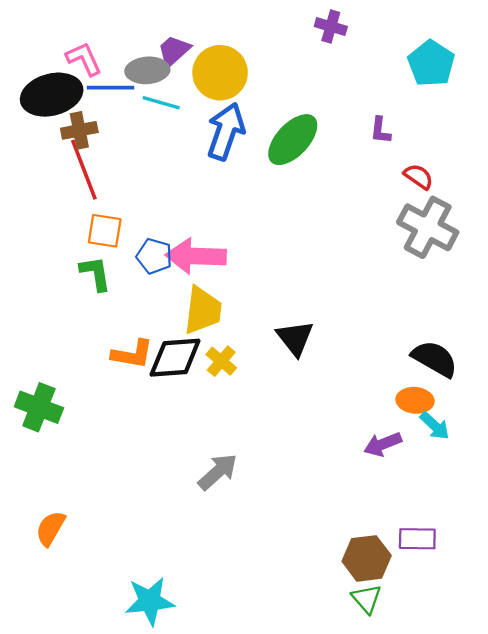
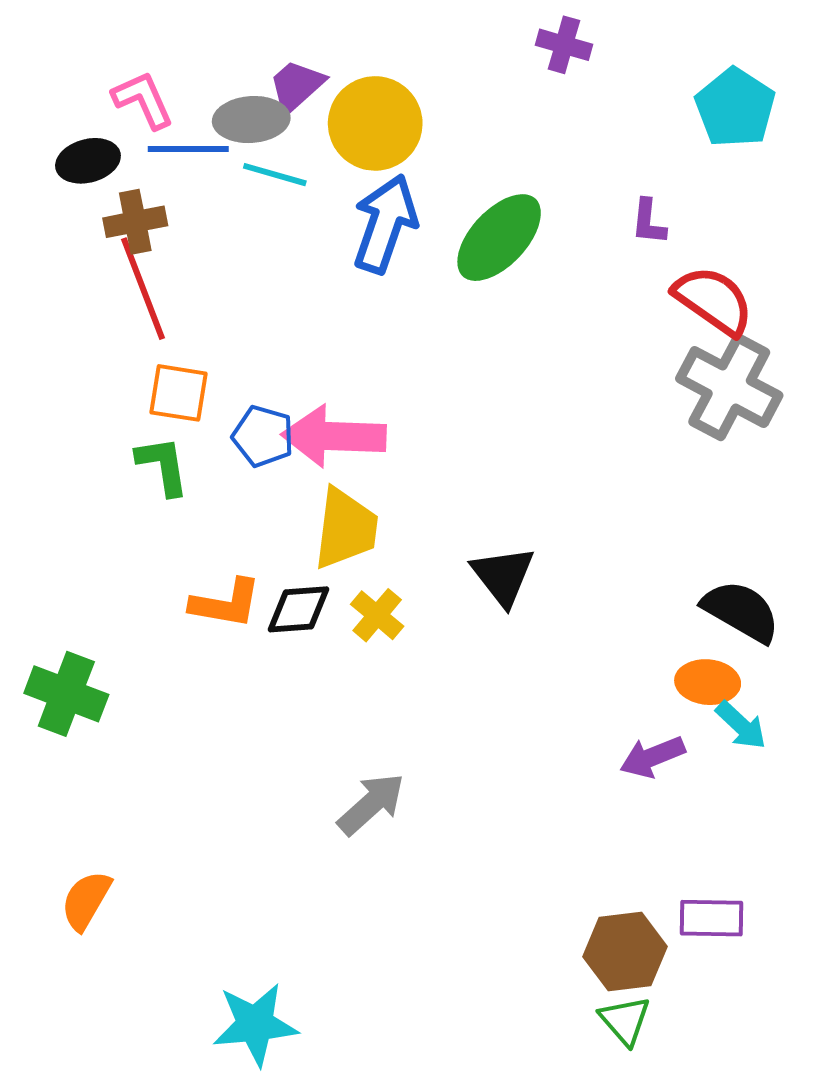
black ellipse: (52, 95) -> (88, 161), size x0.6
red semicircle: (418, 177) -> (713, 300), size x1.6
black diamond: (175, 358) -> (298, 609), size x0.7

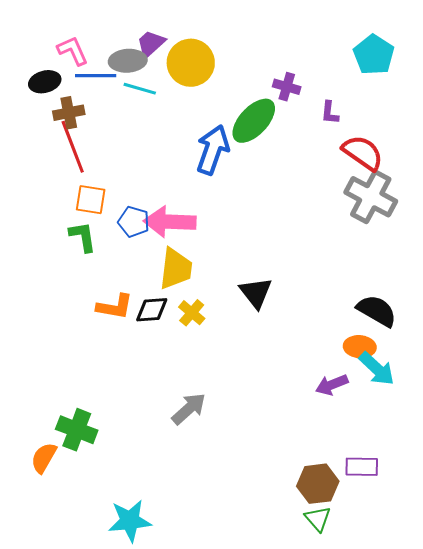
purple cross: (564, 45) -> (287, 87), moved
blue arrow: (385, 224) -> (213, 150), moved
green cross: (66, 694) -> (77, 430), moved
cyan arrow: (741, 725) -> (377, 369), size x1.4

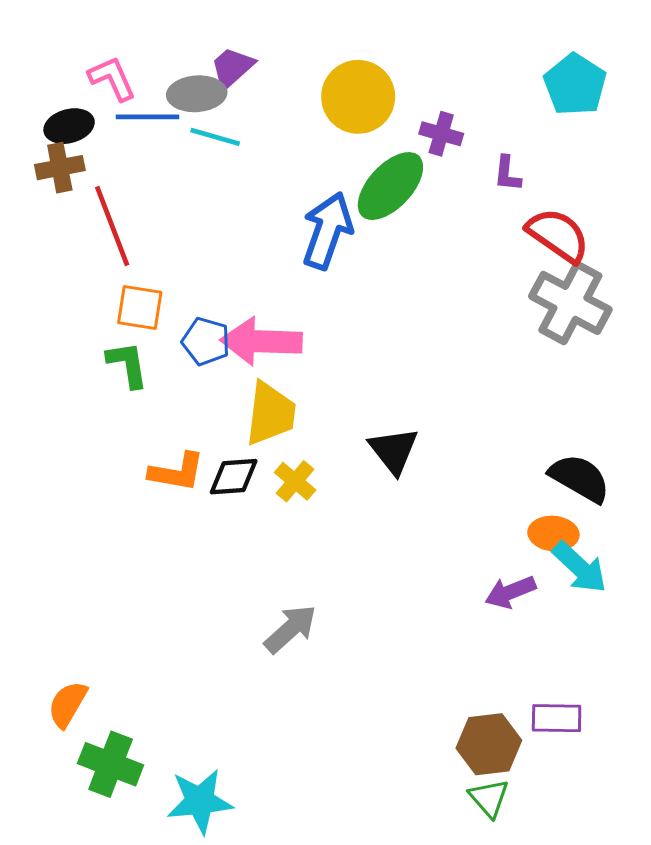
yellow circle: (191, 63) -> (358, 97), moved
brown cross: (69, 113) -> (60, 168), moved
green cross: (77, 430) -> (111, 764), moved

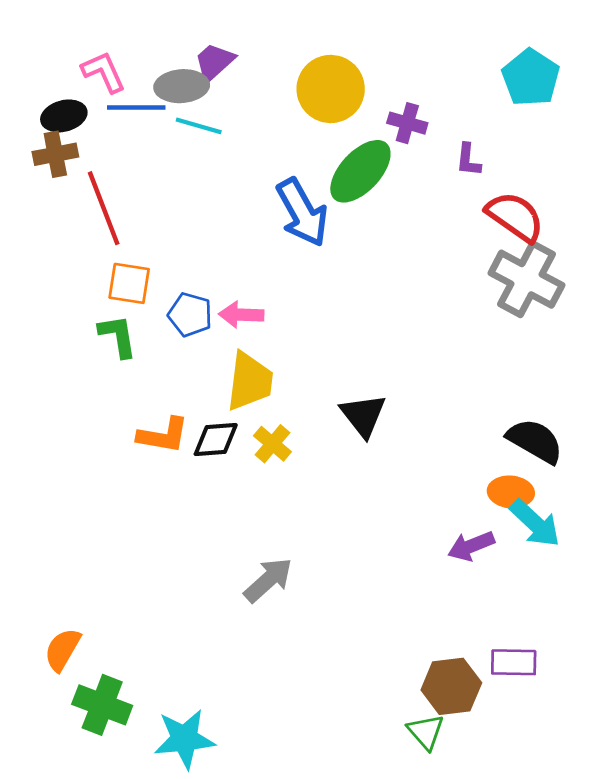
blue arrow: (327, 231) -> (302, 212), turned 132
pink arrow: (261, 341) -> (241, 315), size x0.6
green triangle: (489, 798) -> (426, 732), moved

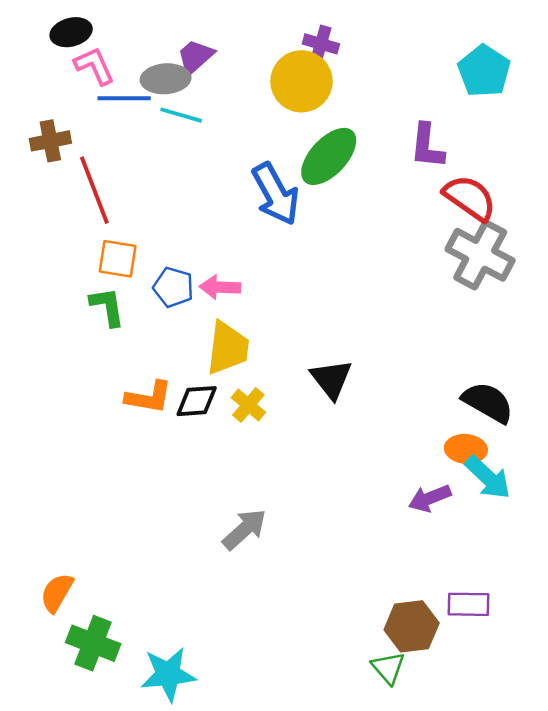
black ellipse: (64, 116) -> (71, 32), moved
purple cross: (407, 123) -> (321, 44), moved
purple L-shape: (468, 160) -> (427, 146), size x1.5

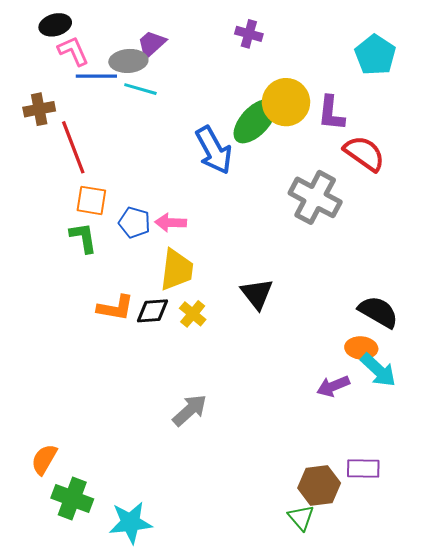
yellow circle: (301, 81) -> (286, 102), moved
gray cross: (480, 255) -> (315, 197), moved

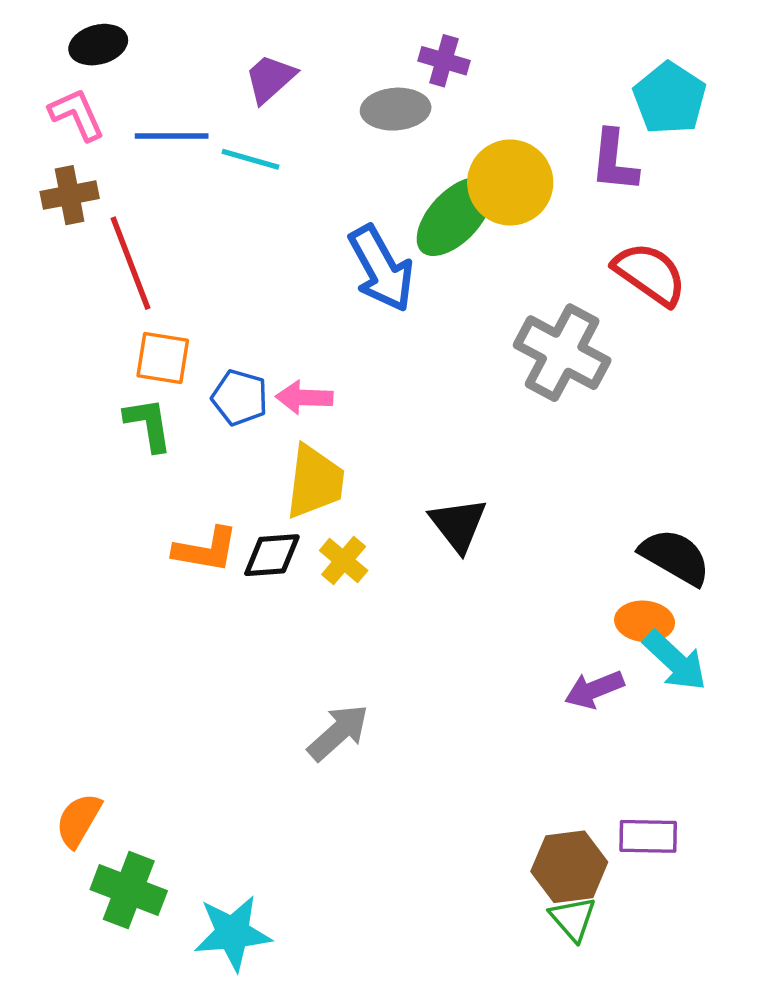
pink L-shape: (73, 51) -> (77, 114), moved
gray ellipse: (128, 61) -> (396, 109), moved
purple L-shape: (331, 113) -> (614, 161), moved
green triangle: (301, 518) -> (573, 919), moved

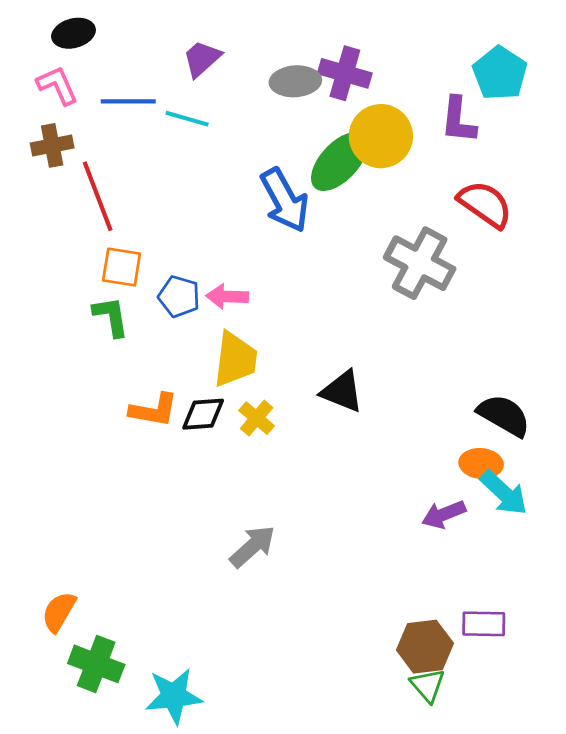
purple cross: (444, 61) -> (345, 73), moved, size x1.4
black triangle: (458, 525) -> (342, 391), turned -30

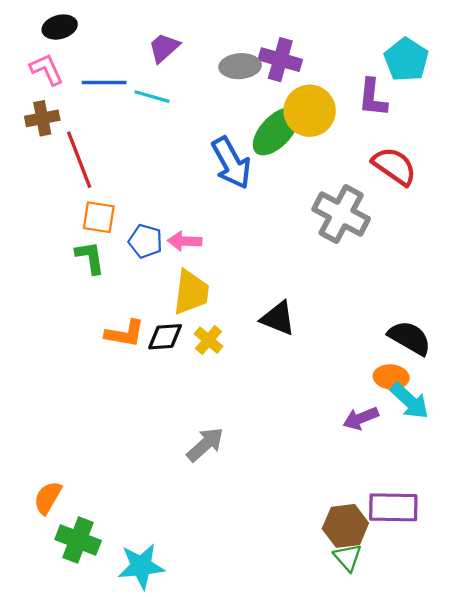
purple rectangle: (484, 624) -> (393, 507), size x1.4

